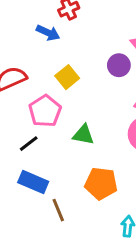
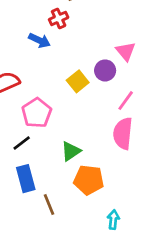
yellow square: (67, 77) -> (78, 81), moved
green triangle: (83, 135) -> (71, 151), moved, turned -45
blue rectangle: (33, 182) -> (26, 179), turned 52

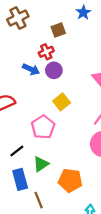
purple circle: (105, 70) -> (54, 70), moved
pink pentagon: (37, 113) -> (43, 127), moved
green triangle: (71, 151) -> (41, 164), moved

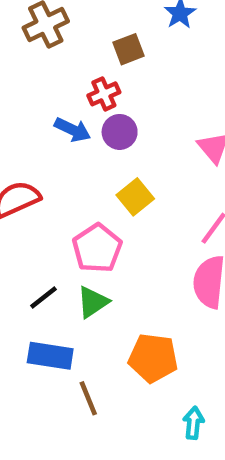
green triangle: (41, 164) -> (93, 302), moved
blue rectangle: (20, 179) -> (50, 356), turned -66

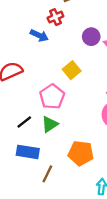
purple circle: (120, 132) -> (91, 37), moved
brown line: (88, 398) -> (47, 174), turned 48

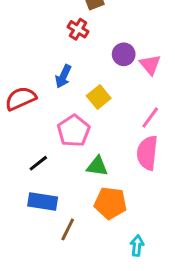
red cross: (55, 17) -> (78, 29), turned -35
blue arrow: (39, 35) -> (63, 76), moved, turned 90
green triangle: (50, 124) -> (97, 166), moved, turned 42

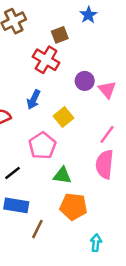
red cross: (78, 29) -> (46, 60), size x1.5

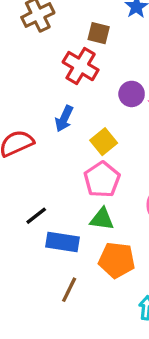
brown square: (60, 35) -> (99, 33), turned 35
pink pentagon: (42, 146) -> (102, 180), moved
blue rectangle: (16, 205) -> (62, 242), moved

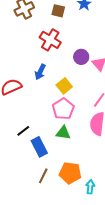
brown square: (99, 33) -> (58, 11), moved
blue rectangle: (62, 242) -> (39, 147), turned 54
orange pentagon: (117, 260) -> (70, 173), moved

